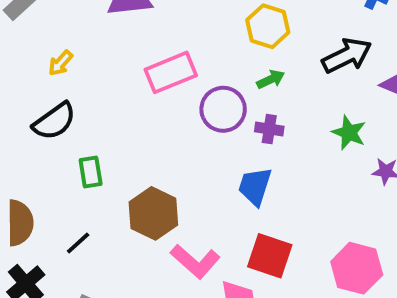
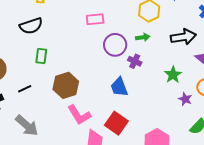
pink rectangle: (171, 72) -> (95, 19), size x0.7
blue trapezoid: (255, 186) -> (119, 87), turned -55

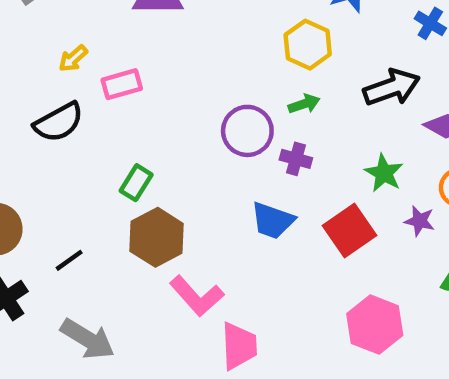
pink rectangle: (95, 19) -> (122, 84), moved
green rectangle: (41, 56) -> (136, 183), moved, turned 35
blue trapezoid: (119, 87) -> (273, 221), turned -40
red square: (116, 123) -> (349, 231), moved, turned 30

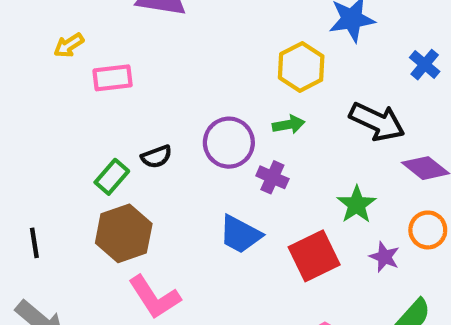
black arrow: (392, 87) -> (377, 122), turned 36
black semicircle: (59, 122) -> (156, 157), moved, size x0.6
black line: (69, 260) -> (34, 243), turned -72

